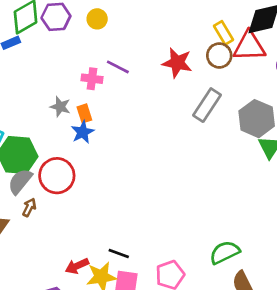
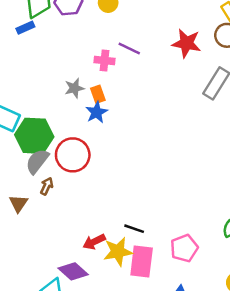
gray star: (60, 107) -> (74, 88), turned -30

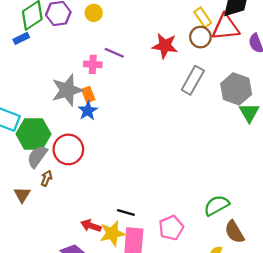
gray star: (74, 88) -> (67, 90), size x1.8
red arrow: (94, 242) -> (91, 226), turned 48

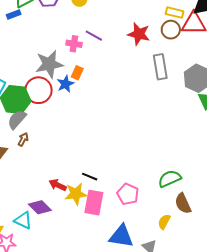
yellow rectangle: (203, 17) -> (175, 13), turned -48
gray rectangle: (193, 80) -> (160, 67), turned -45
orange rectangle: (88, 95) -> (77, 73), moved, turned 40
red circle: (68, 149) -> (39, 90), moved
pink pentagon: (171, 228) -> (128, 194), turned -30

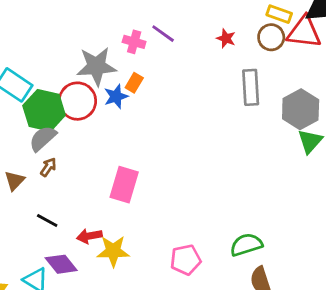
red star: (139, 34) -> (226, 38), size x0.6
black line: (90, 177) -> (47, 221), moved
red arrow: (58, 185) -> (89, 236), turned -42
pink pentagon: (128, 194) -> (186, 260), turned 30
pink rectangle: (94, 203) -> (124, 185), moved

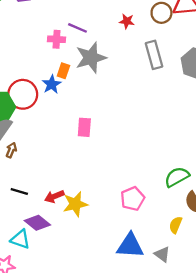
gray star: (96, 66) -> (91, 58), moved
pink rectangle: (124, 185) -> (84, 127), moved, size x0.7

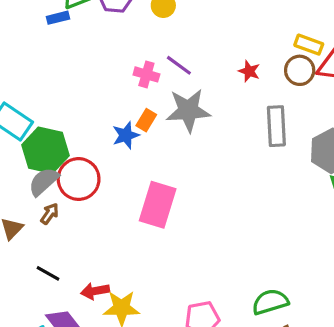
red circle: (23, 94) -> (79, 179), moved
pink rectangle: (84, 127) -> (158, 205), size x1.6

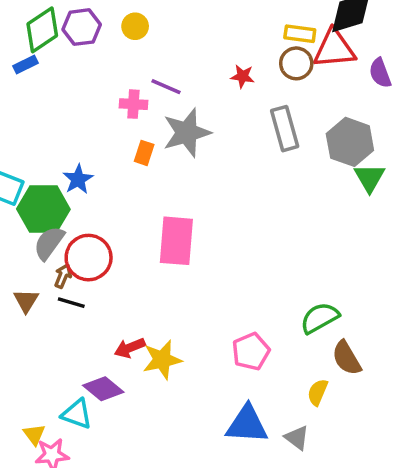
blue star: (126, 135) -> (78, 179), moved
red circle: (79, 179) -> (89, 258), moved
black line: (48, 273) -> (71, 303), moved

